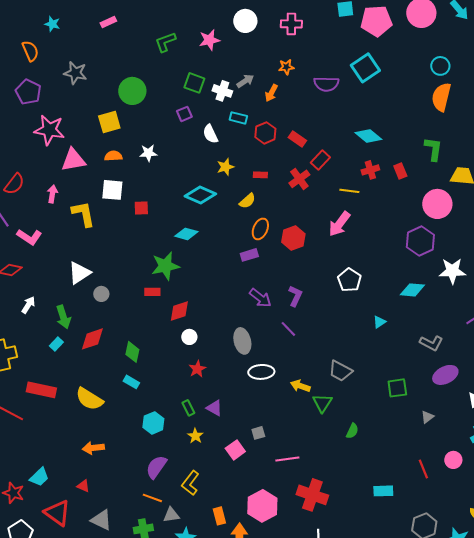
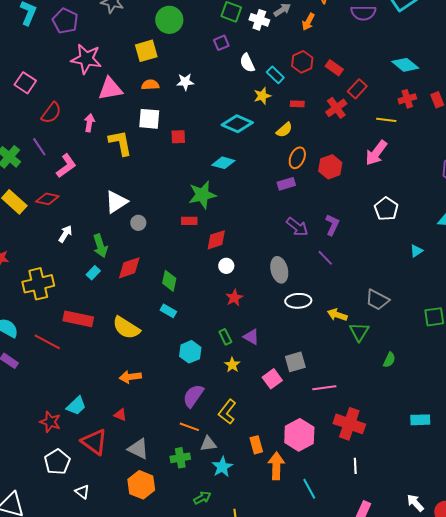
cyan rectangle: (238, 118) -> (275, 75), moved, turned 30
pink L-shape: (29, 237) -> (66, 166), turned -70
gray square: (258, 433) -> (295, 362), size x1.5

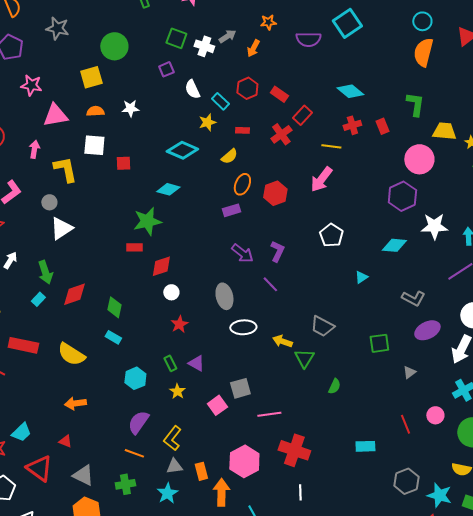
pink star: (86, 59) -> (31, 85), size x0.7
gray circle: (138, 223) -> (49, 202), moved
gray triangle: (208, 444) -> (174, 466), moved

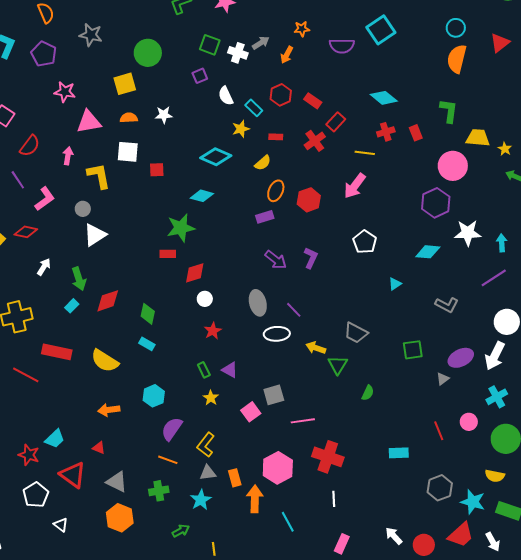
purple line: (270, 284) -> (294, 310), moved
purple ellipse: (427, 330) -> (461, 358), moved
cyan hexagon: (135, 378) -> (154, 396), moved

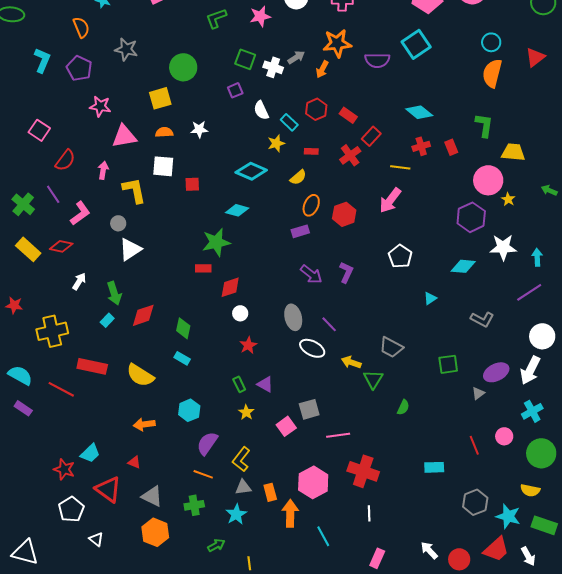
orange star: (302, 29) -> (337, 43), size x1.8
yellow star: (505, 149) -> (508, 199), moved
white ellipse: (277, 334) -> (312, 348), turned 30

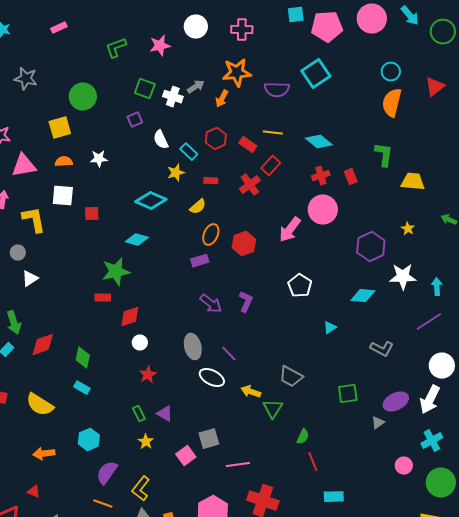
yellow line: (400, 167) -> (273, 133), moved
pink circle: (488, 180) -> (323, 210), moved
white triangle: (130, 249) -> (30, 279), size x0.7
red line: (474, 445) -> (313, 462), moved

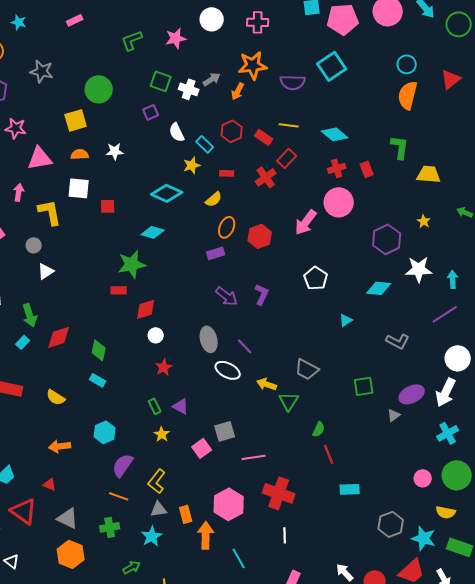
yellow semicircle: (40, 405) -> (56, 397), size x0.7
pink circle: (404, 466) -> (423, 478), moved

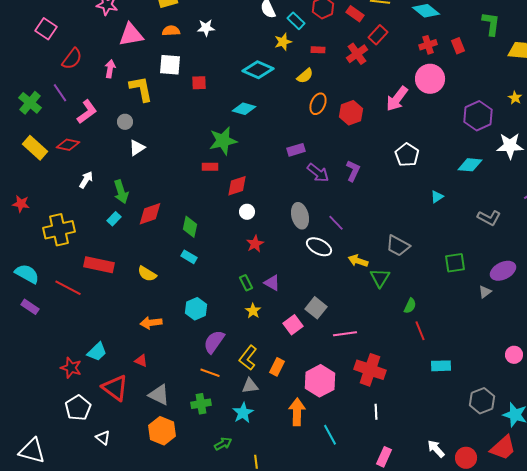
purple rectangle: (216, 253) -> (296, 150), moved
gray square: (225, 431) -> (316, 308), turned -35
orange rectangle: (186, 514) -> (277, 367), moved, turned 42

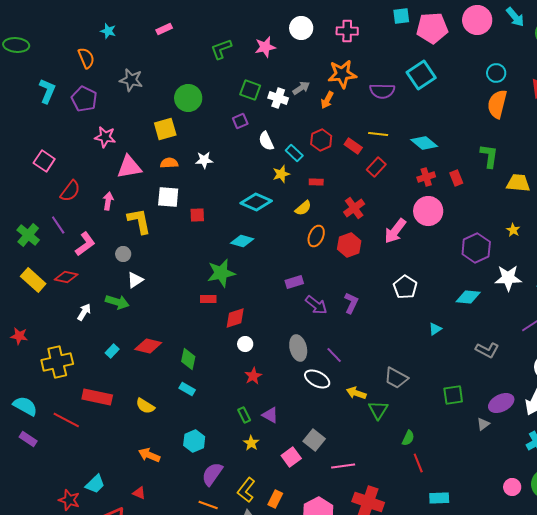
red cross: (357, 54) -> (354, 208), moved
green arrow: (121, 192) -> (117, 302), moved, turned -55
red diamond: (150, 214) -> (148, 346), turned 32
orange arrow: (151, 323) -> (149, 455), turned 30

